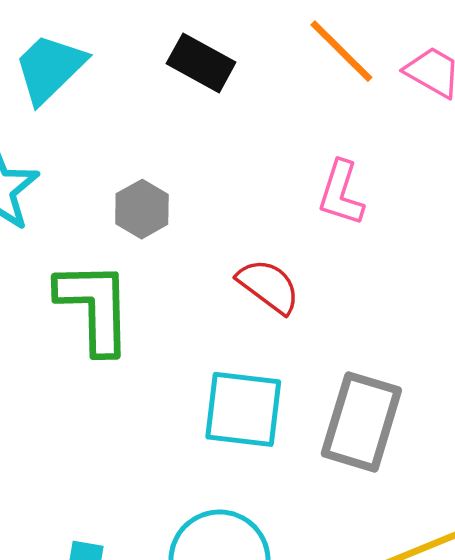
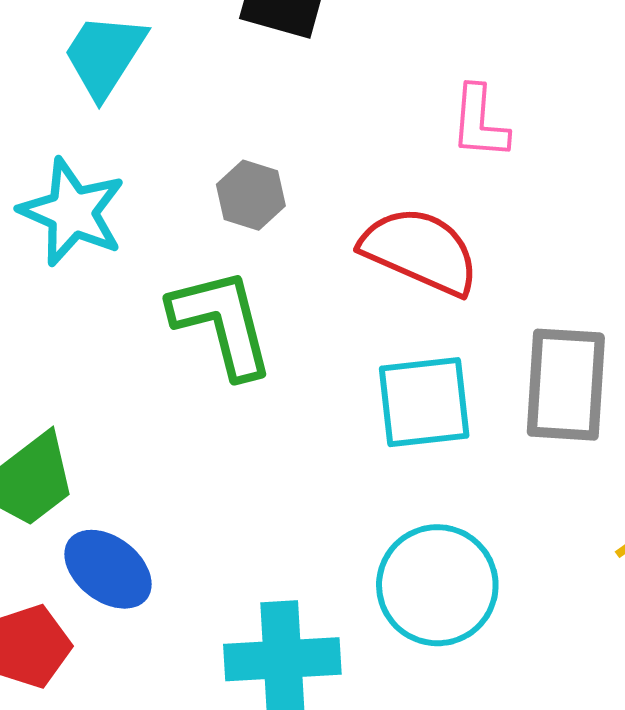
red semicircle: (269, 286) -> (420, 251), size x1.5

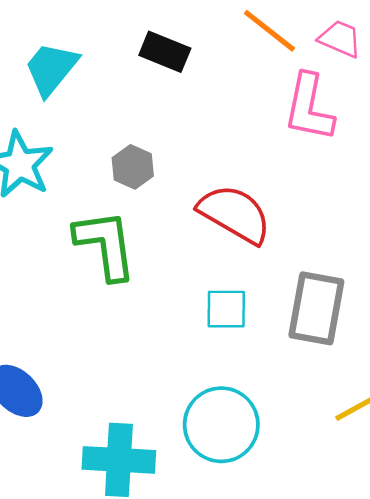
pink L-shape: (480, 122) -> (309, 107), moved, size x1.4
cyan square: (424, 402) -> (226, 309), size x0.7

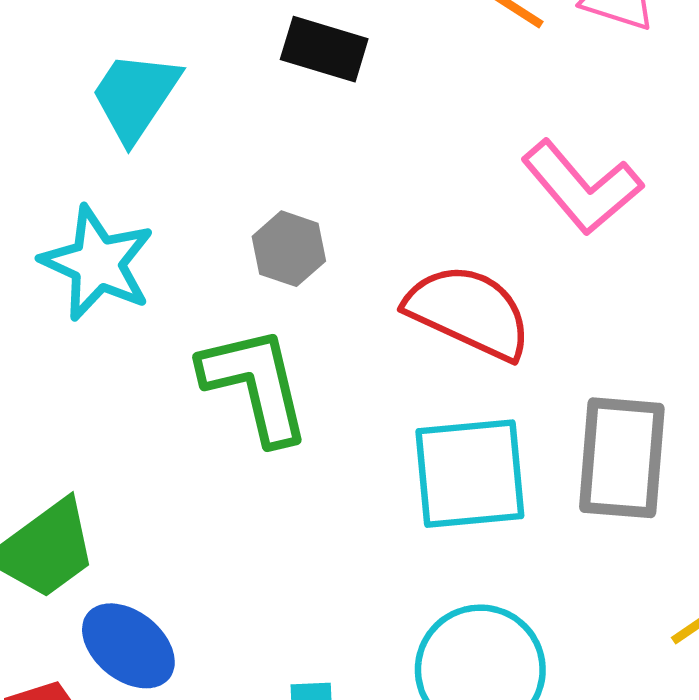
pink L-shape: (309, 107) -> (582, 187), moved, turned -46
cyan square: (226, 309) -> (470, 474), size x1.6

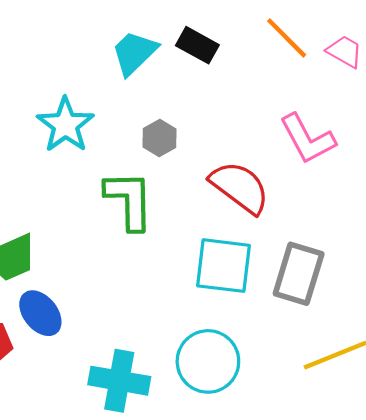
cyan trapezoid: (135, 96) -> (134, 53), moved

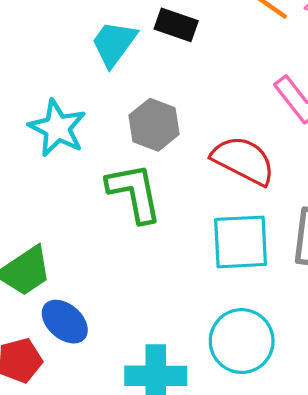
gray hexagon: (159, 138) -> (154, 125), size x1.4

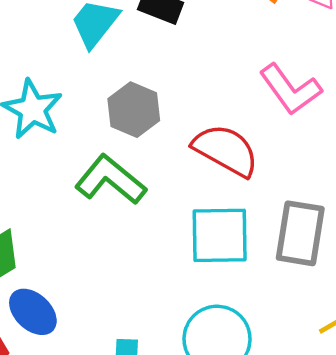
green L-shape: (134, 193) -> (110, 180), turned -42

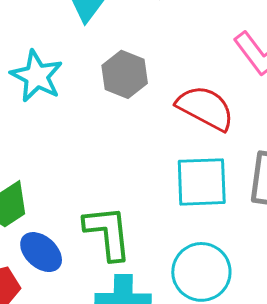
green L-shape: (110, 180) -> (108, 233), moved, turned 46

